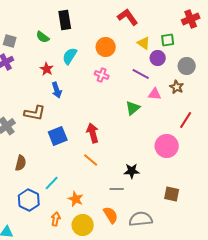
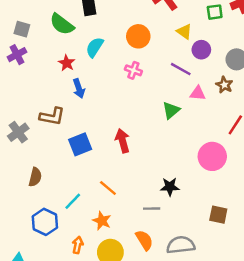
green semicircle: (43, 37) -> (62, 24), size x1.5
green square: (168, 40) -> (215, 12), moved
orange line: (91, 160) -> (108, 188), moved

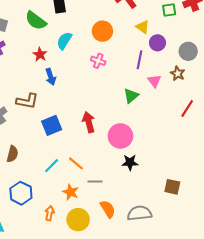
purple line: (181, 69) -> (139, 60), turned 72
pink triangle: (198, 93) -> (154, 81), turned 48
pink circle: (212, 156) -> (120, 136), moved
cyan line: (73, 201) -> (52, 166), moved
gray line: (152, 209) -> (95, 181), moved

